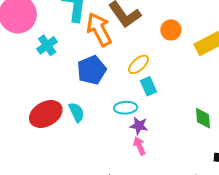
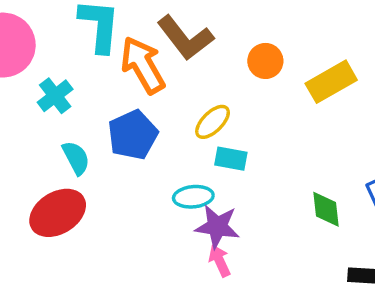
cyan rectangle: (148, 86) -> (231, 159), turned -54
cyan semicircle: (77, 112) -> (76, 158), moved
purple star: (139, 126) -> (217, 226), size x1.4

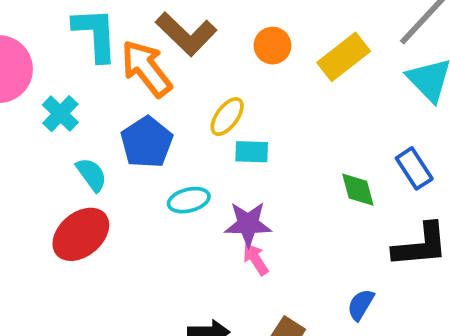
cyan ellipse: (193, 197) -> (189, 200), moved

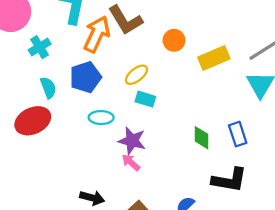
orange arrow: (146, 68) -> (97, 34), turned 48
pink arrow: (256, 259) -> (131, 162), turned -30

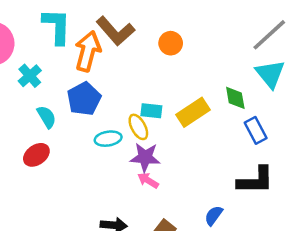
yellow rectangle: (214, 58) -> (193, 112), moved
yellow ellipse: (136, 75) -> (138, 127), moved, turned -70
red ellipse: (33, 121) -> (36, 155), size x0.7
green diamond: (201, 138) -> (235, 98), moved

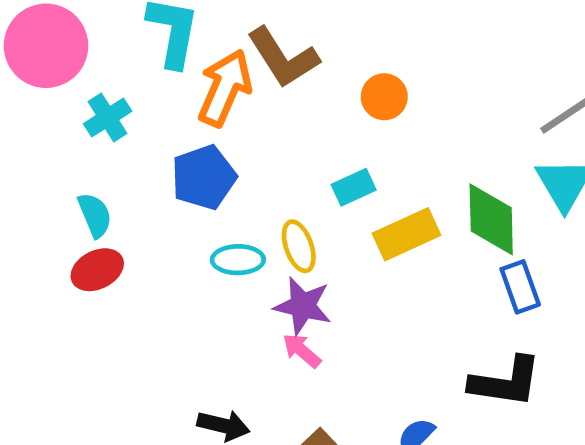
green diamond: (235, 98) -> (491, 219), size x1.5
cyan rectangle: (151, 111) -> (354, 187), moved, turned -40
cyan semicircle: (47, 117) -> (95, 215), moved

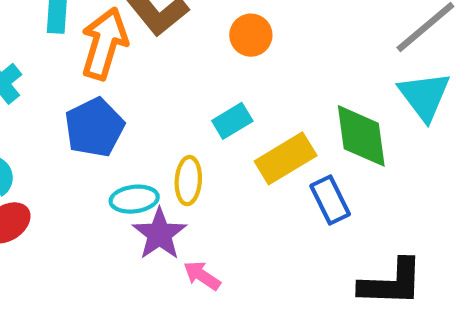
yellow ellipse: (299, 246) -> (188, 181), turned 30
blue rectangle: (520, 287) -> (330, 200), moved
purple star: (303, 306) -> (159, 234), moved, turned 30

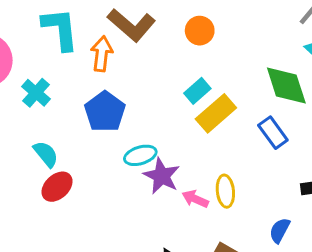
orange arrow: (104, 44) -> (102, 54), size x0.7
yellow rectangle: (286, 158) -> (216, 113), moved
yellow ellipse: (188, 181) -> (225, 191), moved

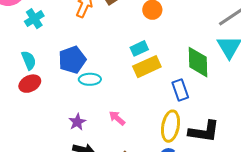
blue pentagon: (105, 112) -> (72, 60), moved
purple star: (162, 176) -> (77, 122), moved, size x0.7
yellow ellipse: (225, 191) -> (170, 126), moved, size x1.4

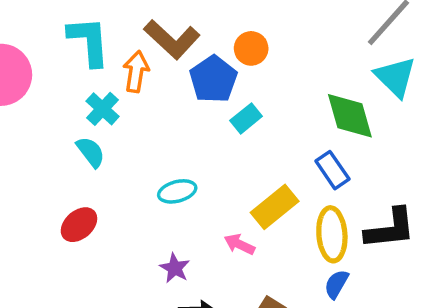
cyan cross: (34, 19) -> (103, 109), moved
cyan semicircle: (29, 60) -> (91, 152), moved
blue pentagon: (72, 60) -> (213, 79), moved
yellow rectangle: (147, 67) -> (275, 207), moved

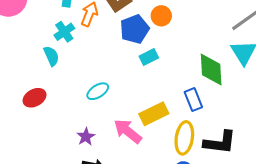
cyan ellipse: (177, 191) -> (98, 91), turned -30
pink arrow: (239, 244) -> (128, 131), size x1.6

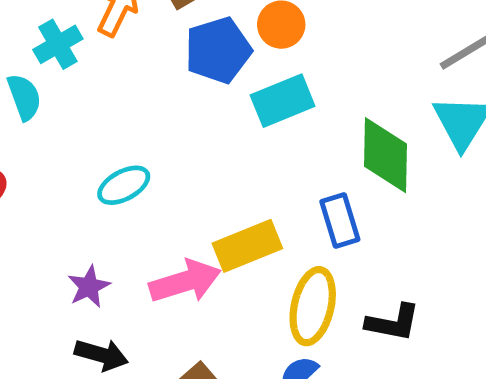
cyan rectangle: (149, 57) -> (283, 101), moved, size x1.4
pink arrow: (128, 131) -> (185, 281), turned 120
black L-shape: (220, 142) -> (393, 323), size x0.7

